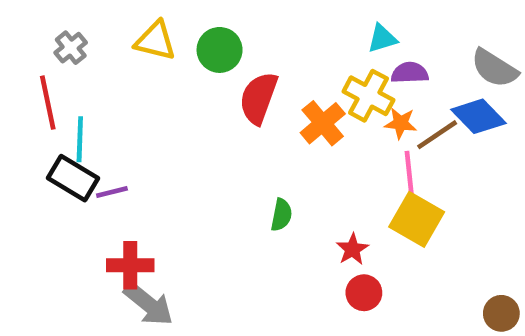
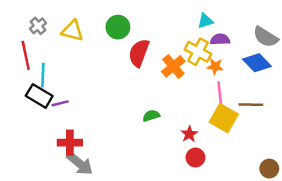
yellow triangle: (155, 41) -> (72, 31), moved
brown line: (437, 135) -> (251, 105), moved, turned 35
green semicircle: (281, 215) -> (151, 116), turned -119

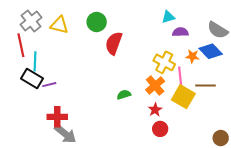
gray cross: (38, 26) -> (31, 21), size x1.5
yellow cross: (198, 52) -> (164, 62), moved
orange cross: (173, 66) -> (155, 86), moved
orange star: (215, 66) -> (192, 56), moved

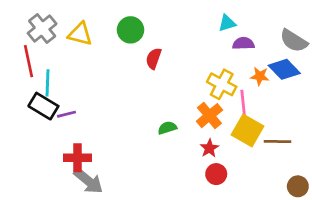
red semicircle: (114, 43) -> (154, 58), size x0.7
brown line: (206, 86) -> (277, 141), moved

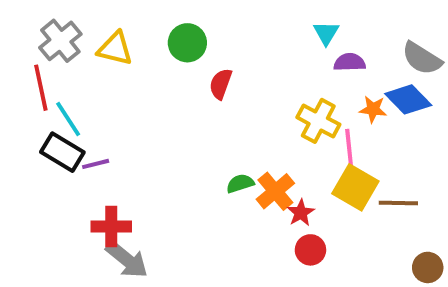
cyan triangle: (227, 23) -> (326, 33), turned -42
cyan line: (48, 83) -> (68, 119), turned -35
orange cross: (209, 116) -> (275, 191), moved

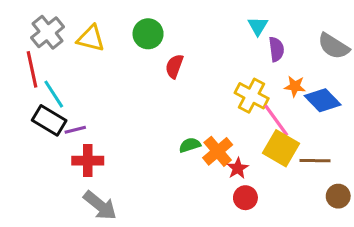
purple semicircle: (350, 62) -> (276, 49), turned 85
blue diamond: (408, 99) -> (323, 100), moved
pink line: (350, 152) -> (276, 120), turned -30
red cross: (111, 226) -> (88, 161), moved
brown circle: (428, 267) -> (338, 196), moved

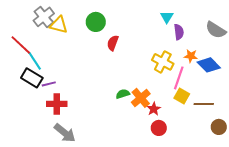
gray cross: (48, 32) -> (44, 17), moved
red line: (32, 69) -> (21, 45), turned -35
pink line: (276, 120) -> (179, 78), turned 55
yellow square: (281, 148) -> (182, 96), size x0.7

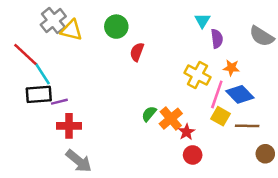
blue diamond: (209, 65) -> (240, 94), moved
black rectangle: (32, 78) -> (39, 94), turned -35
green semicircle: (123, 94) -> (149, 114), turned -32

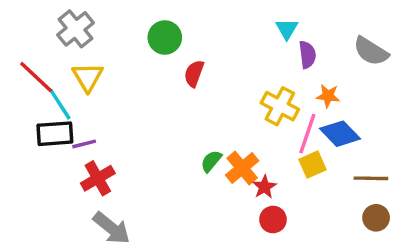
yellow triangle: (71, 30) -> (88, 77), moved, turned 45
yellow square: (220, 116) -> (313, 165), turned 36
red cross: (69, 126) -> (98, 178), turned -30
brown line: (247, 126) -> (371, 178), moved

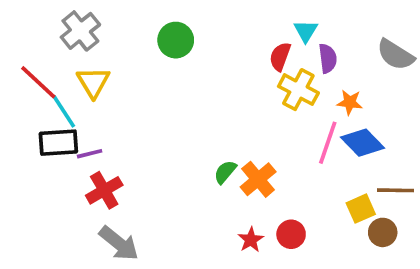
red semicircle: (194, 74) -> (280, 57), moved
yellow cross: (280, 106) -> (298, 90), moved
yellow square: (313, 165) -> (361, 209), moved
red star: (264, 187) -> (251, 240), moved
brown circle: (376, 218) -> (383, 232), moved

